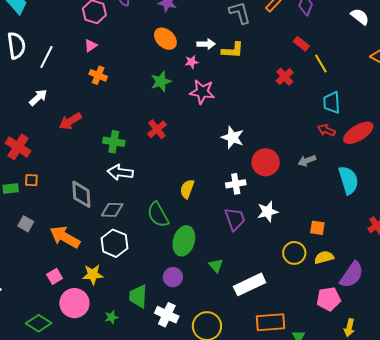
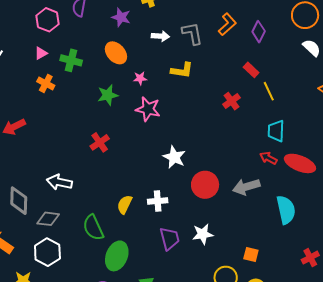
white arrow: (206, 44) -> (160, 36), moved
red ellipse: (358, 133) -> (300, 163), turned 48
green cross: (114, 142) -> (71, 60), moved
gray arrow: (307, 161) -> (246, 187), size x1.5
white cross: (236, 184) -> (158, 201), moved

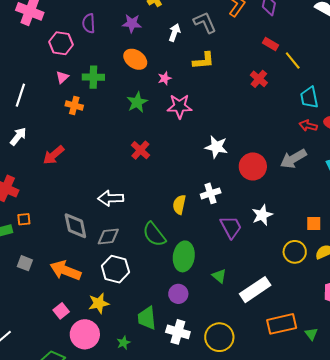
white arrow: (160, 36) -> (175, 33), turned -60

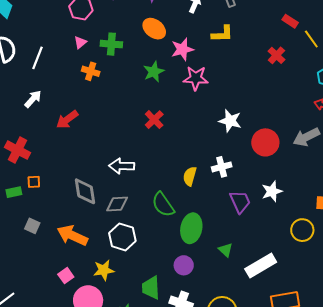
pink star: (165, 78) -> (182, 49), size x1.6

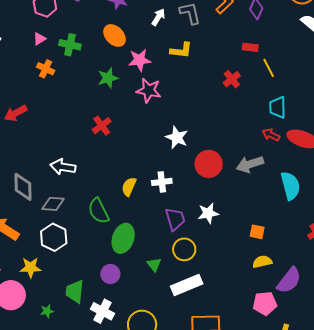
red rectangle: (290, 21) -> (250, 47), turned -35
yellow circle: (302, 230) -> (184, 249), moved

